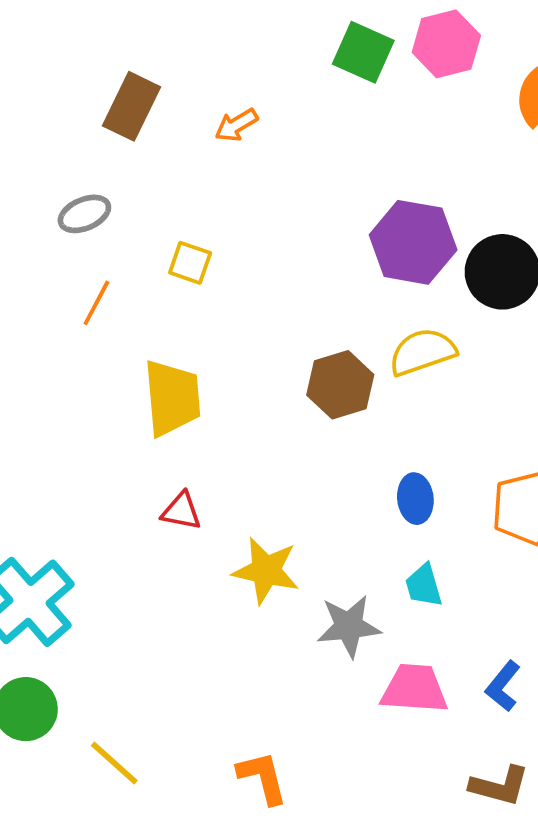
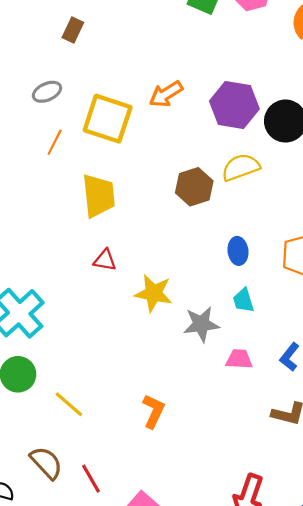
brown rectangle: (132, 106) -> (73, 30), size x0.7
orange arrow: (236, 125) -> (166, 94), moved, size x1.4
yellow square: (190, 263) -> (108, 119), size x2.0
pink trapezoid: (414, 689) -> (239, 359), size x0.7
orange L-shape: (263, 778) -> (153, 411), turned 40

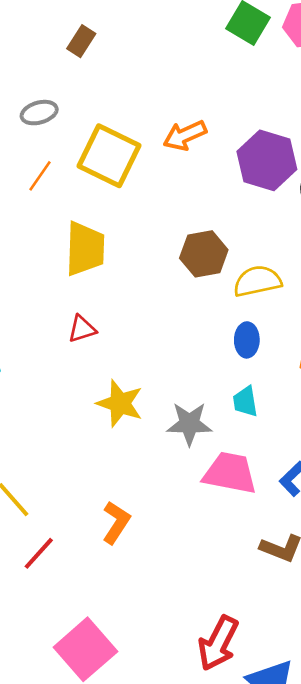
yellow semicircle: (241, 167) -> (257, 281), moved
red triangle: (105, 260) -> (82, 329), turned -35
yellow star: (154, 293) -> (120, 403), moved
pink trapezoid: (239, 359) -> (230, 473), size x1.6
red line: (91, 479) -> (39, 553), moved, turned 64

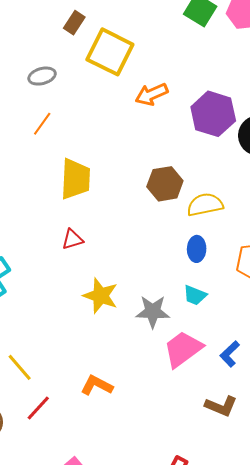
yellow square: (109, 156) -> (110, 52), moved
cyan trapezoid: (245, 402) -> (195, 295), turned -60
pink trapezoid: (230, 473) -> (183, 349), turned -48
orange L-shape: (116, 522) -> (97, 385), turned -96

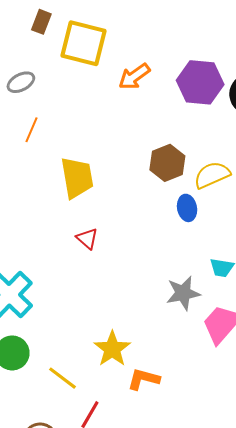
red triangle: (72, 239) -> (87, 239), turned -50
blue ellipse: (197, 249) -> (187, 208), moved
yellow star: (101, 296) -> (112, 349), moved, turned 30

